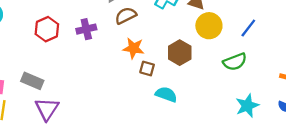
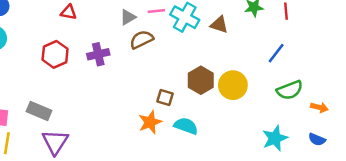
yellow circle: (209, 26) -> (233, 85), moved
orange star: (134, 48) -> (150, 122), moved, turned -30
green semicircle: (235, 62) -> (290, 90), moved

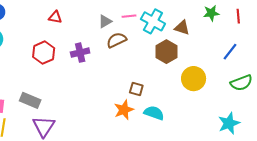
brown hexagon: (201, 80) -> (166, 52), moved

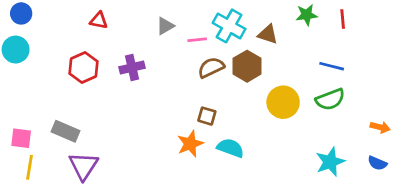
pink line: (129, 16) -> (197, 40), moved
brown semicircle: (117, 40) -> (211, 68), moved
blue line: (230, 52) -> (332, 66), turned 66
green semicircle: (241, 83) -> (330, 99), moved

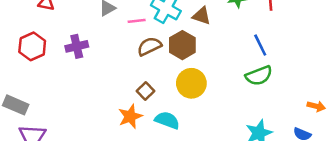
blue line: (332, 66) -> (260, 45), turned 50
yellow circle: (283, 102) -> (191, 83), moved
brown square: (207, 116) -> (146, 91), turned 30
orange arrow: (380, 127) -> (316, 106), moved

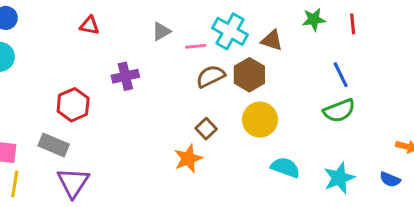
red hexagon: (32, 46) -> (73, 105), moved
cyan semicircle: (167, 120) -> (285, 167), moved

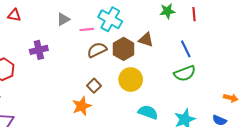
brown triangle: (272, 40) -> (146, 40), moved

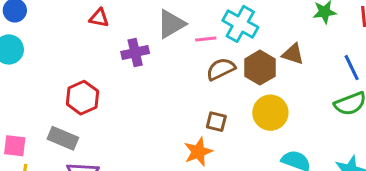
gray triangle: (63, 19) -> (171, 24), size x1.5
purple cross: (39, 50) -> (135, 52), moved
brown square: (94, 86) -> (216, 122), turned -32

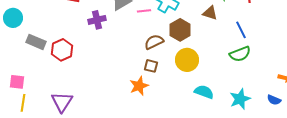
brown triangle: (293, 54) -> (210, 13), moved
brown semicircle: (221, 69) -> (154, 42), moved
gray rectangle: (63, 138) -> (36, 42), moved

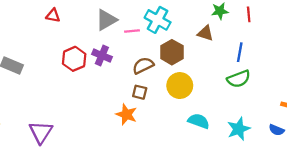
purple cross: (97, 20) -> (102, 55), moved, turned 36
blue line: (241, 30) -> (240, 52), turned 36
red hexagon: (62, 50) -> (74, 59), moved
orange star: (139, 86) -> (126, 114), turned -30

